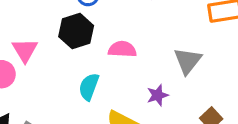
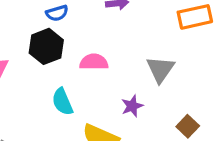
cyan semicircle: (89, 87) -> (62, 102), turned -40

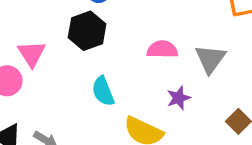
pink semicircle: (94, 62) -> (162, 49), moved

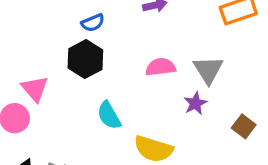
purple star: (179, 98) -> (195, 103), moved

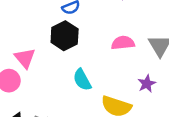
purple star: (195, 103) -> (147, 84), moved

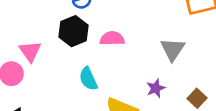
pink semicircle: (123, 43) -> (112, 38), moved

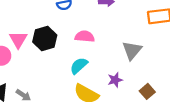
black hexagon: (74, 31) -> (45, 39), moved
cyan semicircle: (88, 79) -> (79, 66), moved, turned 66

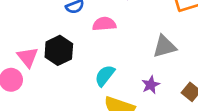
pink semicircle: (85, 36) -> (104, 24), moved
gray triangle: (132, 50) -> (164, 46), turned 45

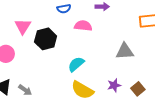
pink triangle: (28, 57) -> (23, 26), moved
purple star: (151, 85) -> (114, 85), moved

